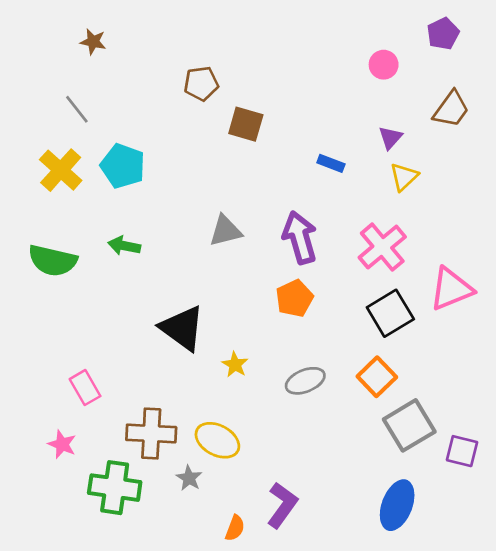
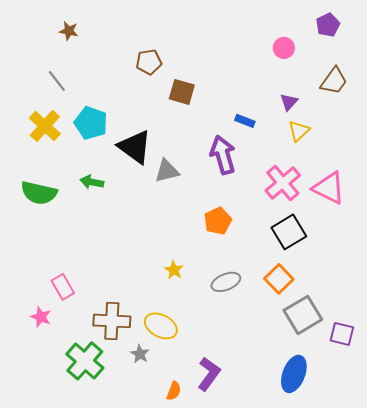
purple arrow: (300, 238) -> (223, 155), moved
pink triangle: (451, 289) -> (329, 188), moved, turned 48
black triangle: (182, 328) -> (135, 147), moved
pink star: (62, 444) -> (41, 317), moved
green cross: (115, 488) -> (85, 361), turned 33

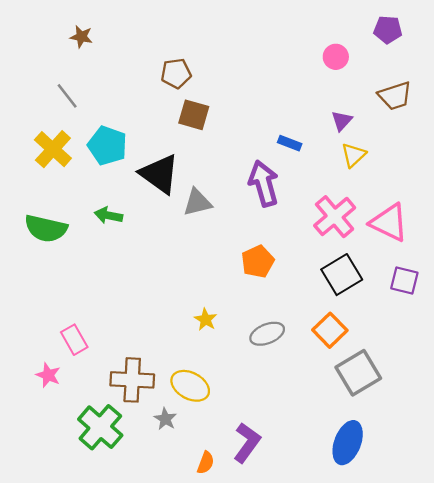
purple pentagon: (328, 25) -> (388, 30), turned 30
brown trapezoid: (334, 81) -> (395, 96), turned 36
brown square: (182, 92) -> (194, 115), moved
purple square: (342, 334) -> (404, 280), moved

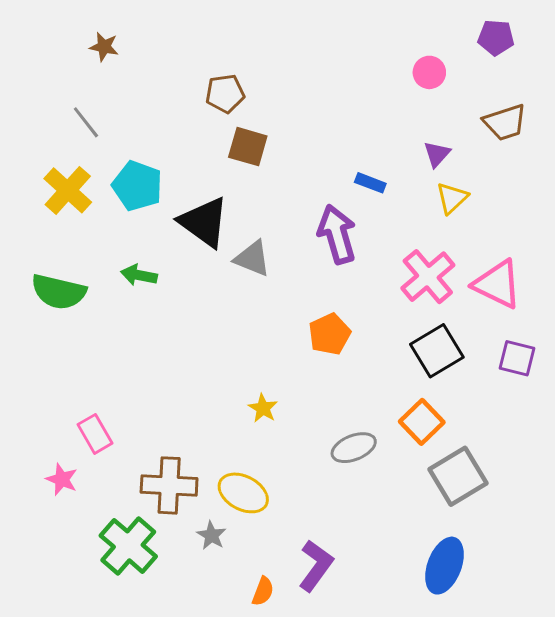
gray triangle: (197, 202) -> (252, 258), turned 36
gray ellipse: (267, 334) -> (354, 448), moved

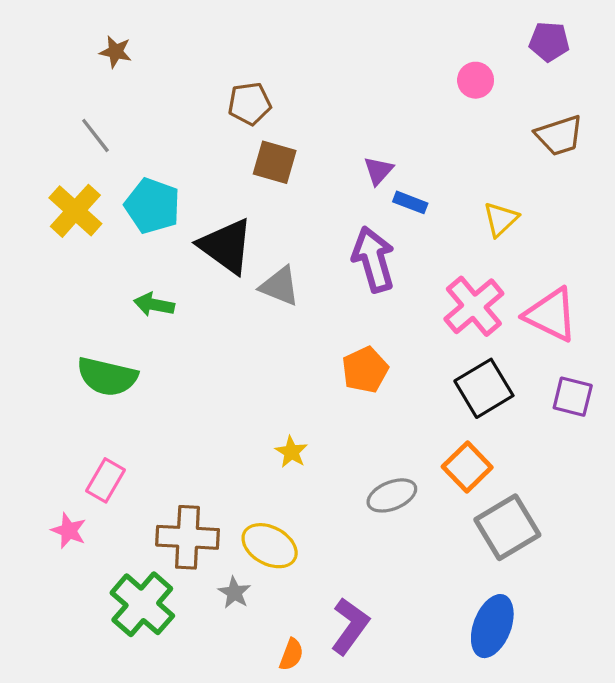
purple triangle: (437, 154) -> (378, 171), moved
green semicircle: (59, 292) -> (107, 377), moved
pink rectangle: (95, 434) -> (105, 480), turned 60

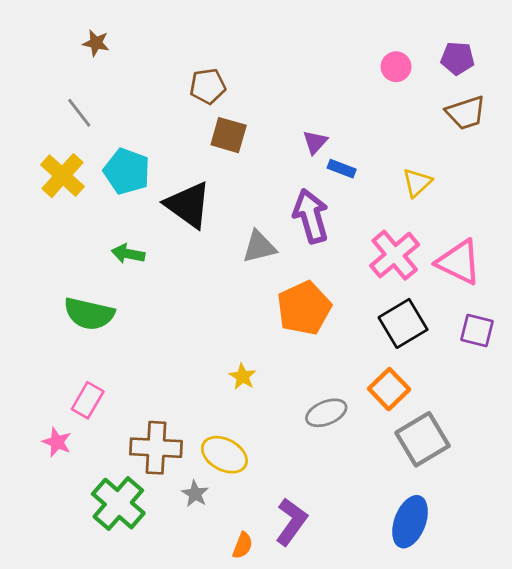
purple pentagon: (549, 42) -> (457, 58), moved
gray triangle: (280, 286) -> (259, 247), moved, turned -36
orange pentagon: (365, 370) -> (304, 308), size x1.4

